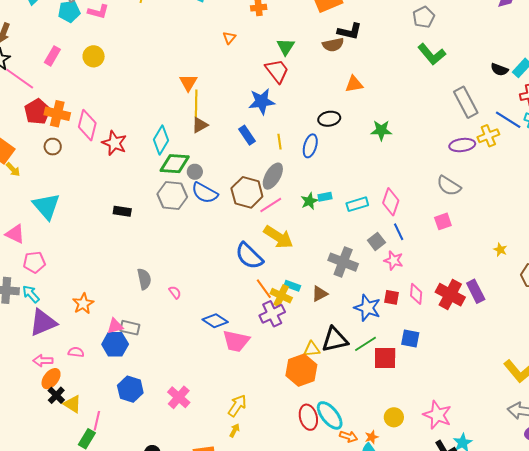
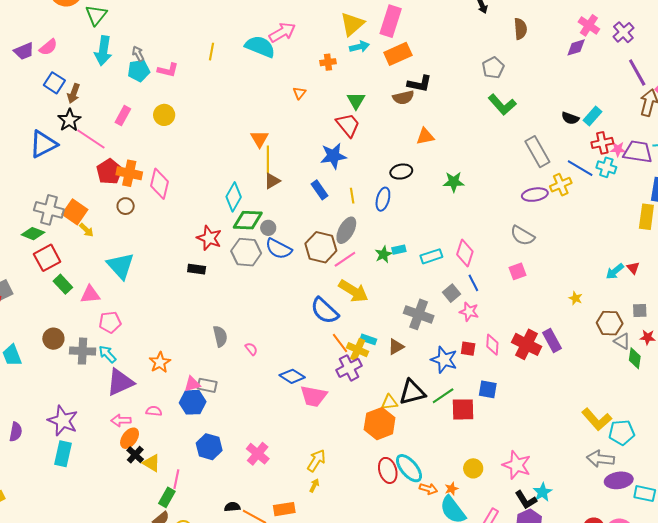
red star: (114, 143) -> (209, 238), moved
pink triangle: (15, 234) -> (90, 294), turned -30

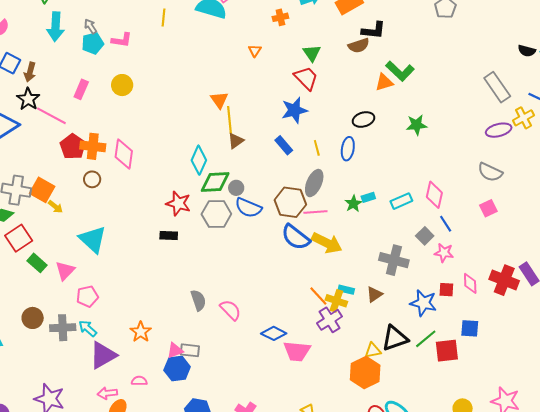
green L-shape: (502, 105) -> (400, 71), moved
pink line: (345, 259) -> (315, 212), turned 35
pink triangle: (90, 294) -> (65, 271), turned -35
blue semicircle: (325, 311) -> (296, 237), moved
pink semicircle: (251, 349) -> (230, 310), size x1.6

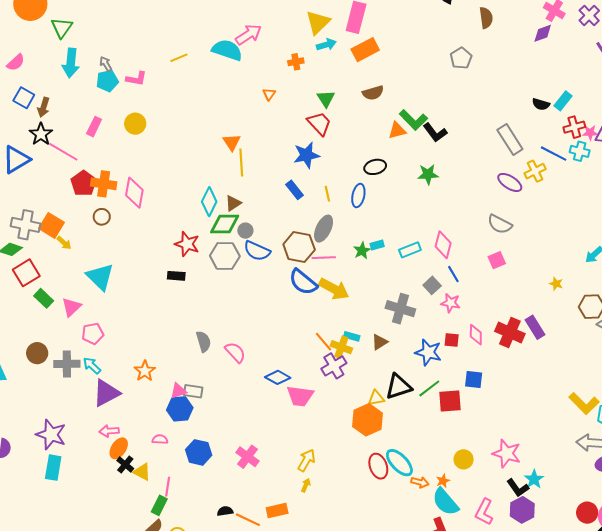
yellow line: (163, 18) -> (179, 58), turned 60
black L-shape: (374, 30) -> (435, 132), moved, turned 45
purple ellipse: (499, 130) -> (510, 182), turned 45
brown triangle: (236, 141) -> (233, 203), moved
pink semicircle: (139, 381) -> (160, 439), moved

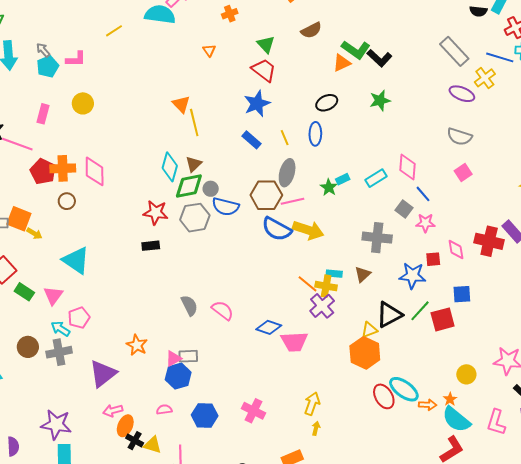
cyan arrow: (92, 366) -> (60, 329), moved

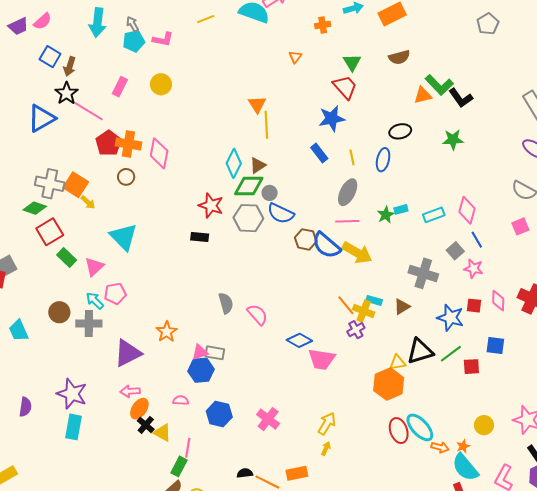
brown hexagon: (266, 195) -> (306, 239), moved, size x0.7
purple cross: (322, 306) -> (356, 330), size x0.7
red square: (443, 319) -> (471, 367), size x0.7

